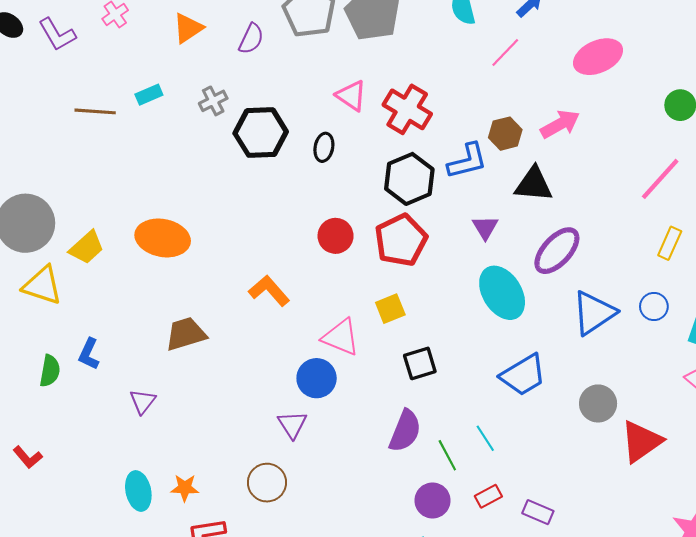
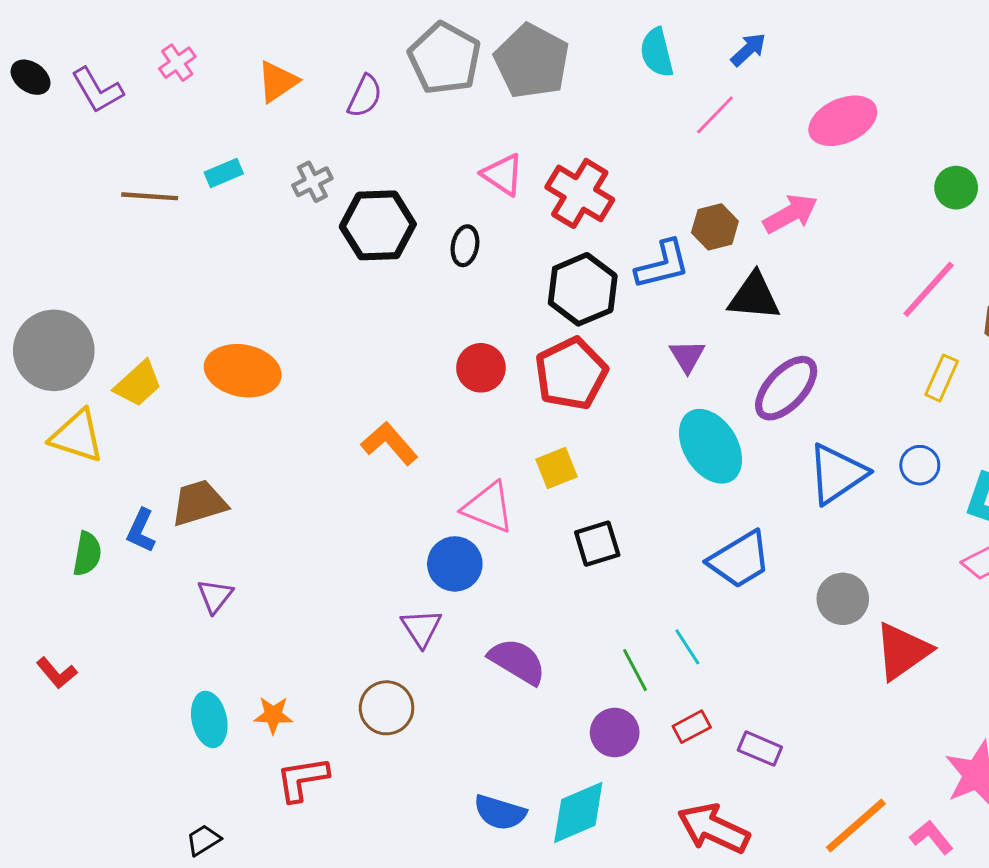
brown trapezoid: (186, 334) -> (199, 503), moved
purple semicircle: (405, 431) -> (517, 661), moved, turned -81

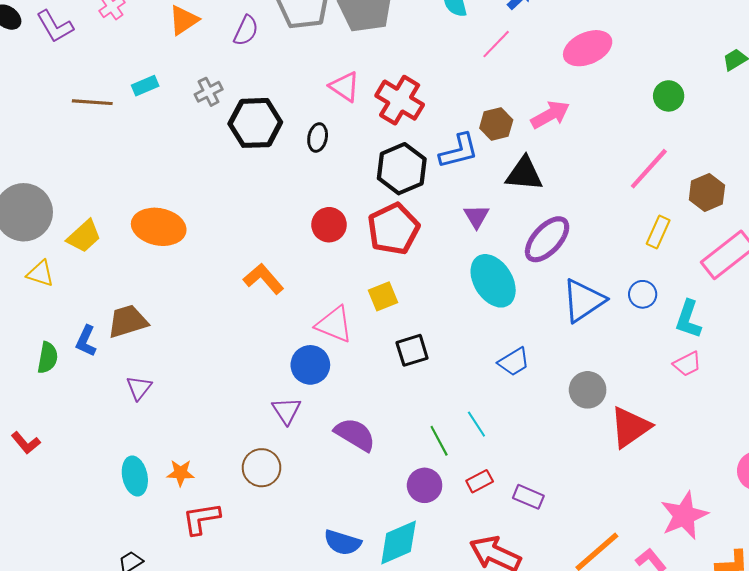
yellow triangle: (77, 436) -> (40, 274), size x0.7
blue trapezoid: (740, 560) -> (514, 362), size x0.7

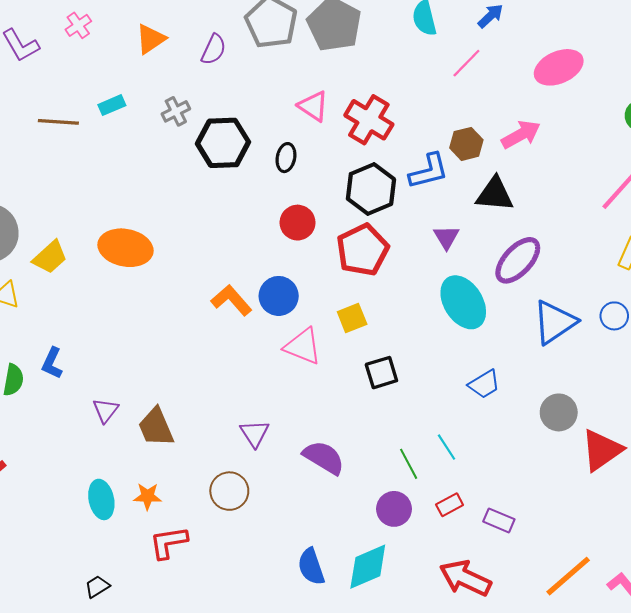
red circle: (329, 225) -> (298, 223), moved
brown trapezoid: (128, 321) -> (156, 427), moved, turned -96
blue circle: (310, 365) -> (279, 296), moved
blue semicircle: (343, 542) -> (311, 567), turned 54

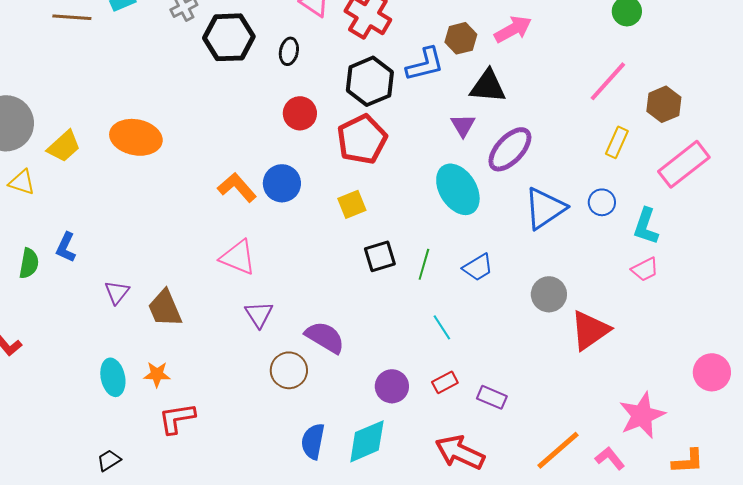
purple triangle: (446, 237) -> (463, 125), moved
pink triangle: (303, 346) -> (238, 257), moved
green line: (409, 464) -> (424, 264), moved, turned 44
brown circle: (229, 491) -> (289, 370), moved
blue semicircle: (311, 567) -> (313, 441), turned 30

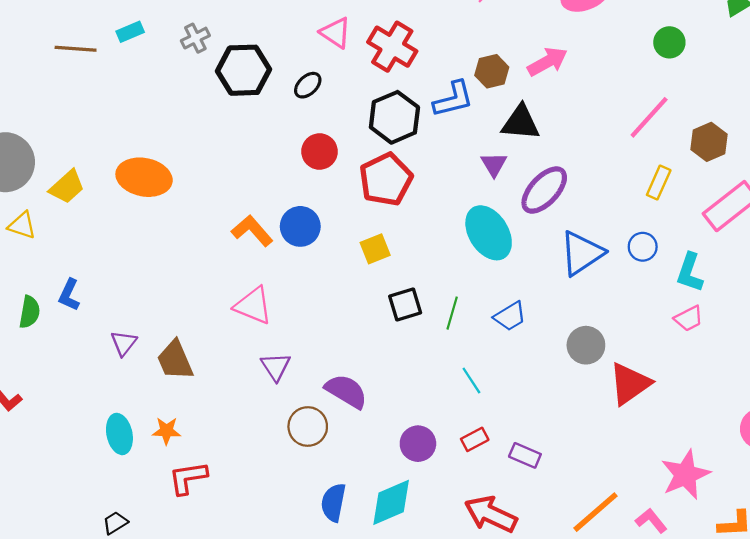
black ellipse: (289, 51) -> (308, 85), turned 36

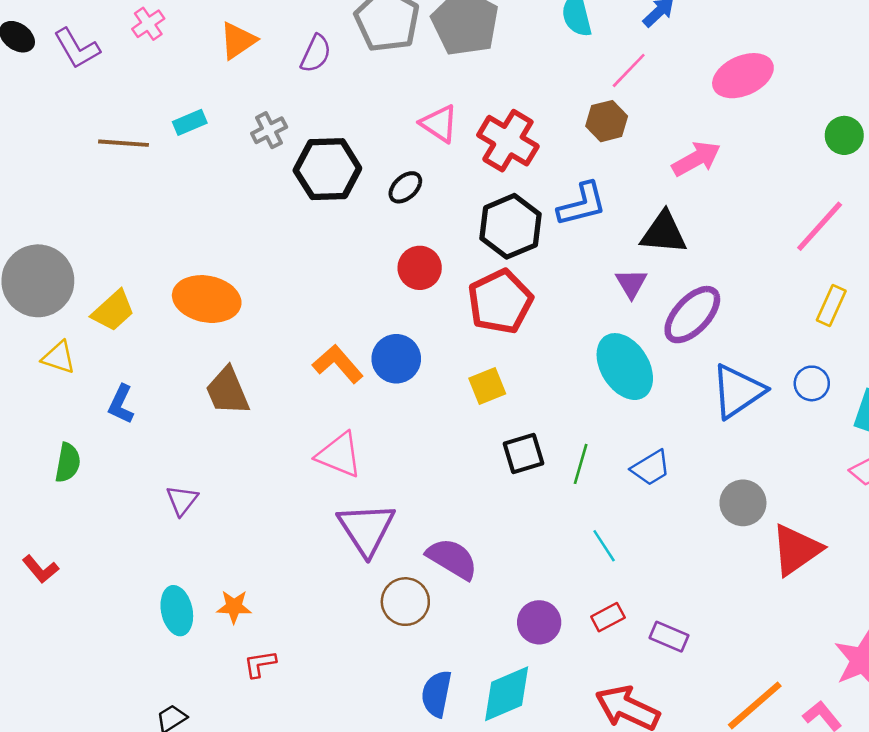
brown hexagon: (492, 71) -> (607, 121), moved
blue L-shape: (69, 295) -> (121, 404), moved
brown trapezoid: (175, 360) -> (227, 391), moved
purple triangle: (276, 367) -> (366, 529), size x1.6
red L-shape: (188, 478) -> (260, 664), size x0.7

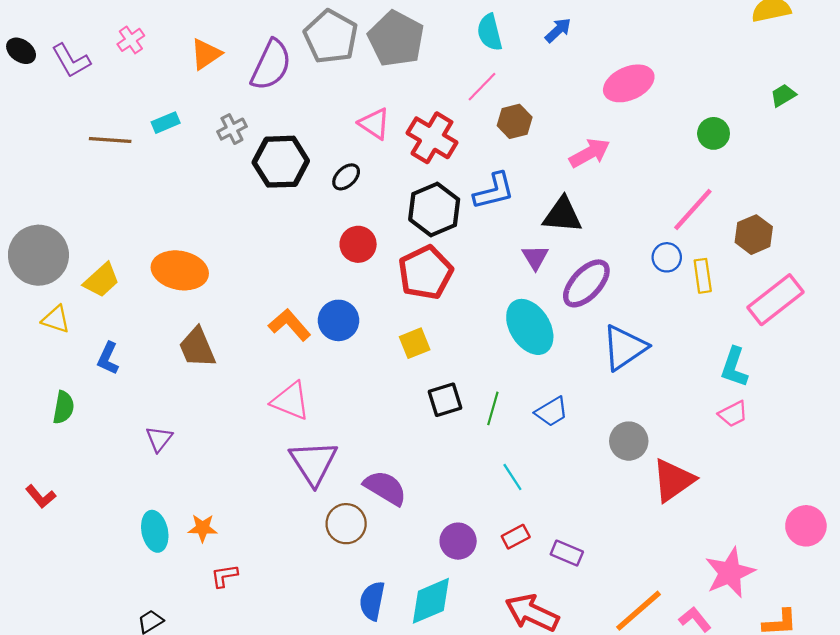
purple semicircle: (316, 54) -> (271, 65), size x1.6
pink line: (629, 70) -> (482, 87), moved
yellow rectangle: (831, 306) -> (703, 276), turned -32
blue circle: (812, 383) -> (667, 257), moved

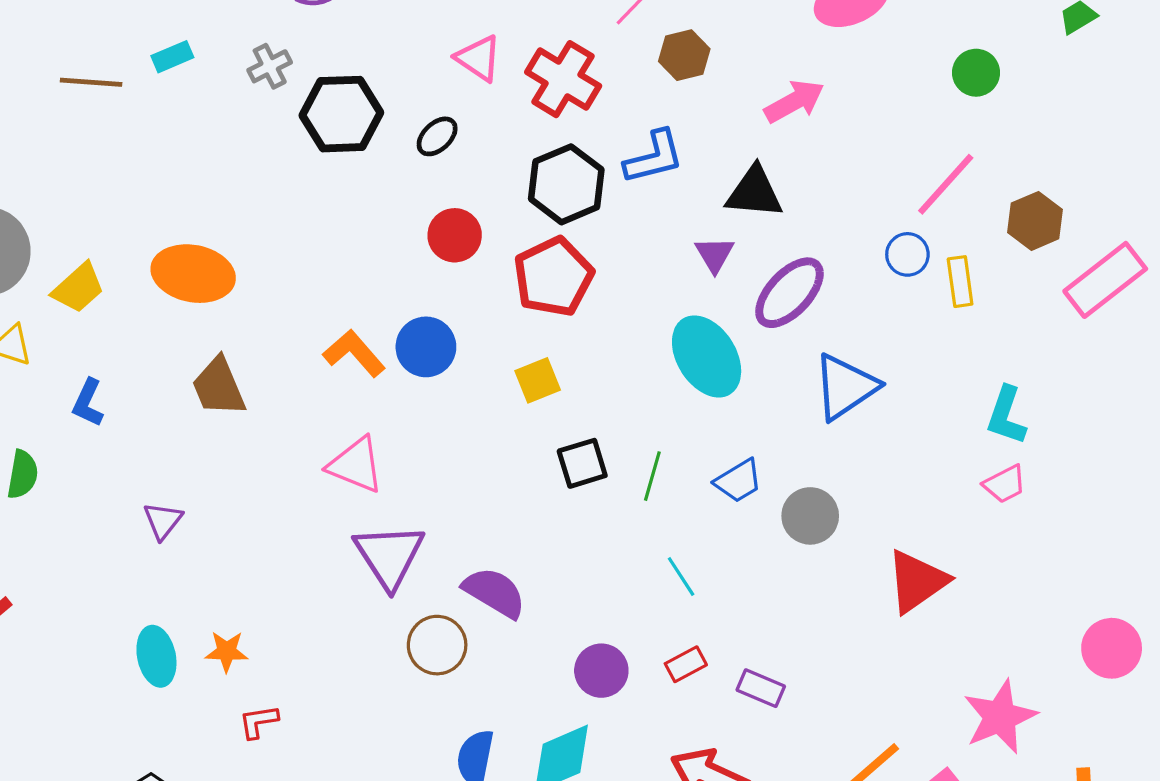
pink rectangle: (775, 300) -> (1105, 280), moved
gray circle: (629, 441) -> (810, 516), moved

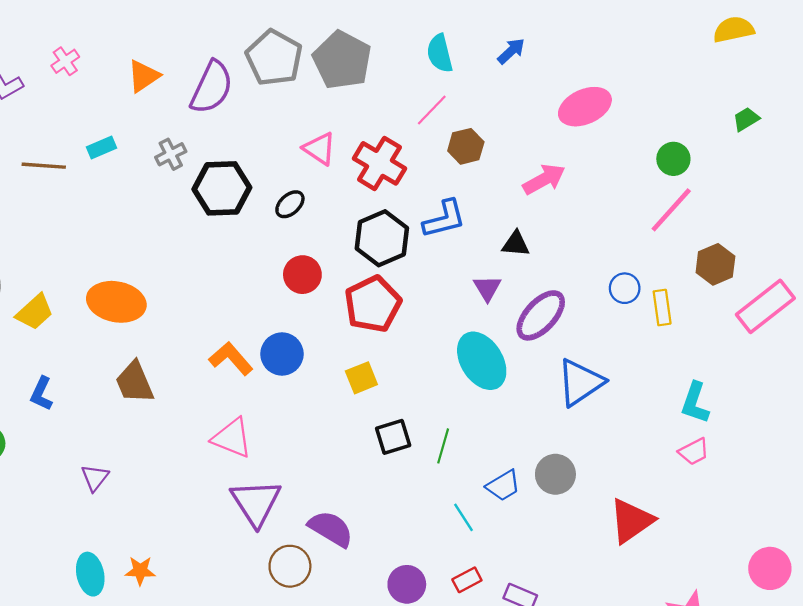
pink line: (946, 184) -> (671, 210), moved
black triangle: (754, 192) -> (516, 244), size x0.7
blue trapezoid: (738, 481) -> (503, 486), moved

